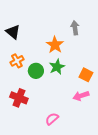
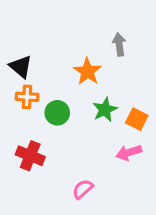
black triangle: (13, 32) -> (21, 67), moved
orange cross: (17, 61) -> (27, 97), turned 32
green star: (57, 67) -> (105, 110), moved

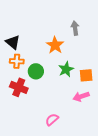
orange square: (137, 119) -> (86, 75), turned -32
red cross: (30, 156) -> (19, 87), moved

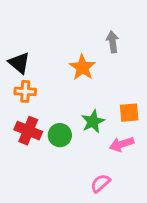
green star: (66, 69) -> (93, 122), moved
green circle: (36, 71) -> (60, 135), moved
pink semicircle: (52, 120) -> (100, 183), moved

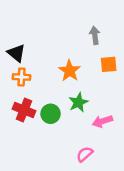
orange star: (82, 67) -> (70, 71), moved
orange square: (129, 113) -> (109, 64), moved

